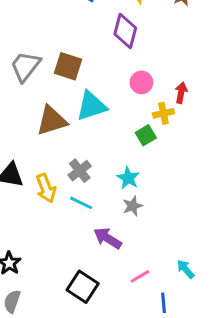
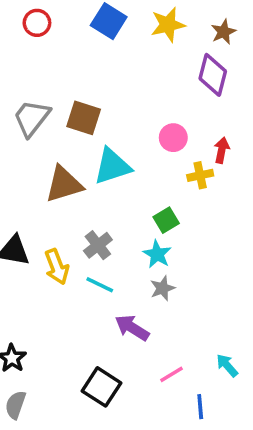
purple diamond: (125, 31) -> (213, 75), moved
green square: (146, 135) -> (166, 220), moved

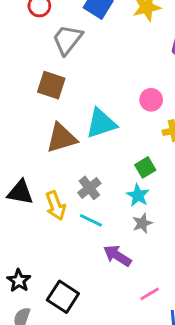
gray trapezoid: (32, 118) -> (67, 40), moved
brown square: (84, 118) -> (51, 85), moved
black square: (102, 387) -> (63, 297), moved

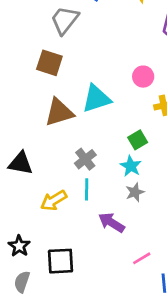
yellow arrow: (56, 206) -> (54, 200), moved, turned 80
cyan line: (91, 220) -> (87, 189), turned 65
black square: (63, 297) -> (60, 261), turned -36

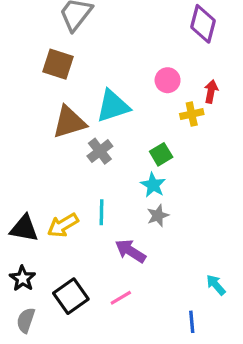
gray cross: (85, 159) -> (100, 151), moved
black triangle: (21, 163) -> (24, 228), moved
pink line: (142, 258) -> (121, 298), moved
black square: (60, 261) -> (71, 296), turned -32

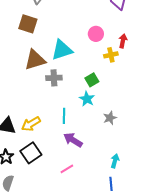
gray cross: (100, 151) -> (54, 78), turned 35
cyan line: (101, 212) -> (64, 116), moved
gray star: (158, 216) -> (110, 118), moved
cyan arrow: (216, 285) -> (115, 161), moved, turned 56
black square: (71, 296) -> (31, 153), moved

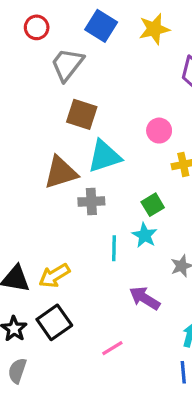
brown square: (28, 24) -> (82, 114), moved
cyan line: (64, 116) -> (114, 248), moved
purple arrow: (73, 140) -> (145, 298), moved

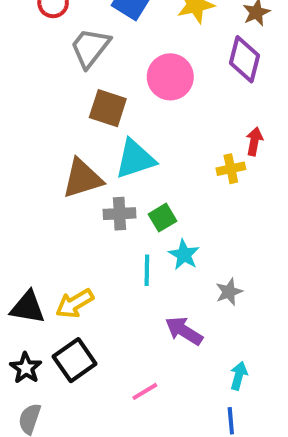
pink circle: (159, 131) -> (170, 77), moved, size x1.5
green square: (153, 205) -> (162, 218), moved

